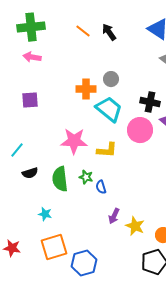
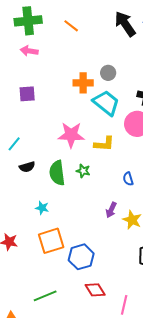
orange line: (83, 31) -> (71, 26), moved
black arrow: (109, 32) -> (125, 24), moved, size x1.5
blue semicircle: (101, 187) -> (128, 179), moved

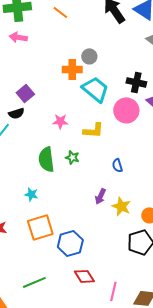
gray circle: (108, 73) -> (89, 56), moved
purple square: (27, 94) -> (25, 93), moved, turned -36
pink star: (71, 135) -> (60, 121), size x0.6
black semicircle: (27, 167) -> (16, 113), moved

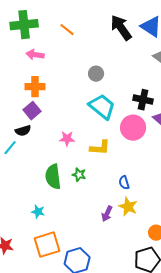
pink arrow: (18, 37) -> (35, 55), moved
orange cross: (72, 69) -> (35, 87), moved
yellow star: (121, 206) -> (128, 207), moved

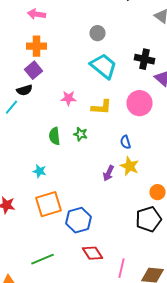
pink circle: (133, 128) -> (140, 103), moved
green semicircle: (53, 177) -> (54, 136), size x0.7

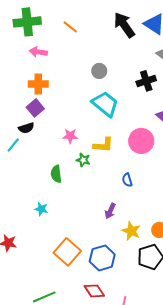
black cross: (144, 59) -> (146, 81), moved, turned -30
green star: (80, 134) -> (83, 160), moved
yellow star: (130, 166) -> (131, 231), moved
orange square: (48, 204) -> (67, 252), moved, turned -32
blue hexagon: (78, 220) -> (102, 258), moved

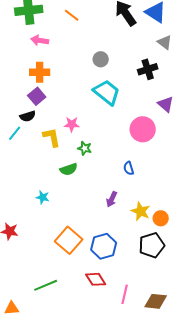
yellow L-shape: (103, 145) -> (52, 137), moved, turned -105
green semicircle: (56, 174) -> (69, 169), moved, turned -102
yellow star: (131, 231) -> (141, 211), moved

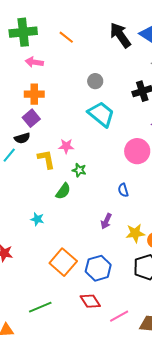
green semicircle: (69, 169) -> (63, 191), turned -36
yellow star: (141, 211) -> (135, 233), turned -30
pink line: (125, 294) -> (119, 316), turned 48

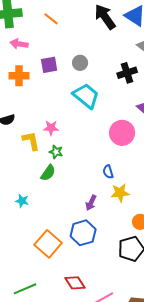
purple square: (31, 118) -> (49, 65), moved, turned 30
green star: (79, 170) -> (56, 152), moved
yellow star: (135, 233) -> (120, 193), moved
blue hexagon: (98, 268) -> (83, 233), moved

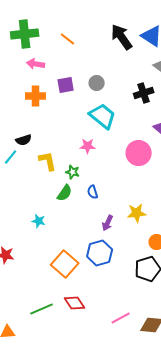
pink star: (51, 128) -> (88, 146), moved
blue semicircle: (108, 172) -> (93, 192), moved
red diamond: (75, 283) -> (75, 303), moved

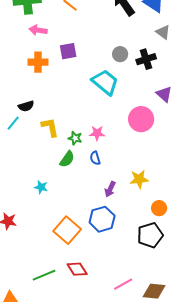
gray circle: (97, 83) -> (120, 54), moved
pink star: (88, 146) -> (97, 133), moved

